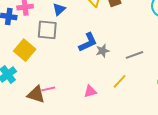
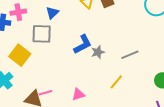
pink triangle: (90, 91) -> (78, 94), moved

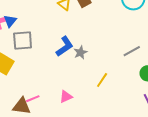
blue triangle: (52, 13) -> (10, 21), moved
gray line: (130, 55) -> (132, 51), moved

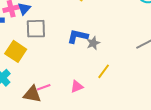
blue L-shape: (65, 46) -> (78, 36), turned -135
yellow line: (102, 80) -> (104, 71), moved

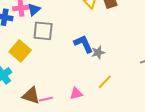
blue L-shape: (78, 36) -> (83, 44), turned 45
pink line: (44, 87) -> (46, 99), moved

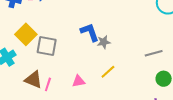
gray square: (43, 31) -> (47, 46), moved
pink line: (46, 99) -> (48, 84), turned -64

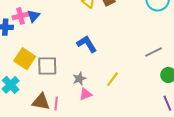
gray star: (104, 42) -> (79, 79), moved

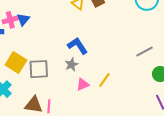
gray star: (79, 79) -> (71, 65), moved
pink triangle: (86, 94) -> (83, 84), moved

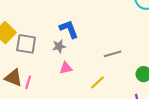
gray line: (145, 52) -> (113, 54), moved
yellow line: (104, 80) -> (98, 82), moved

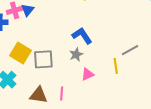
pink line: (28, 82) -> (62, 93), moved
yellow line: (98, 82) -> (116, 66), moved, turned -42

